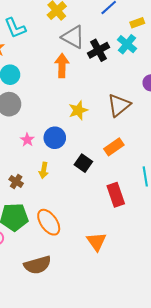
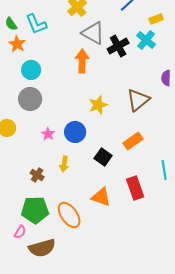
orange triangle: (96, 242) -> (101, 197), moved, turned -35
brown semicircle: (37, 265) -> (42, 248), moved

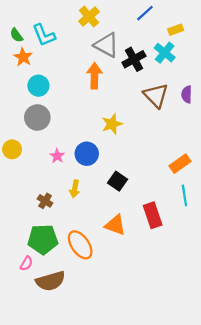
brown triangle: (138, 100) -> (156, 96), moved, turned -35
orange rectangle: (133, 141) -> (180, 164), moved

